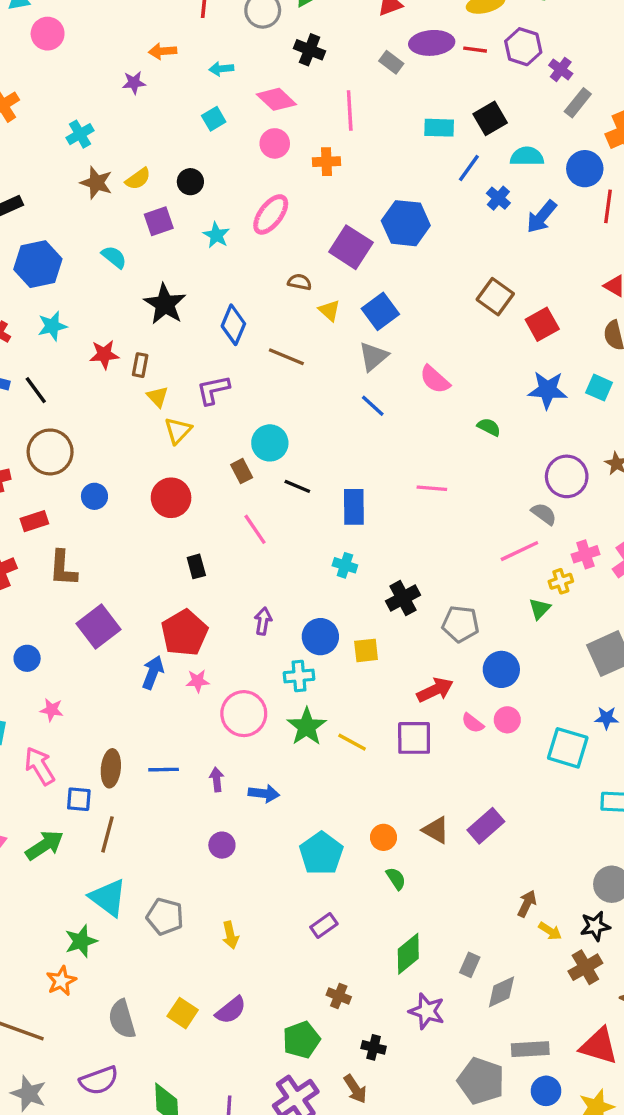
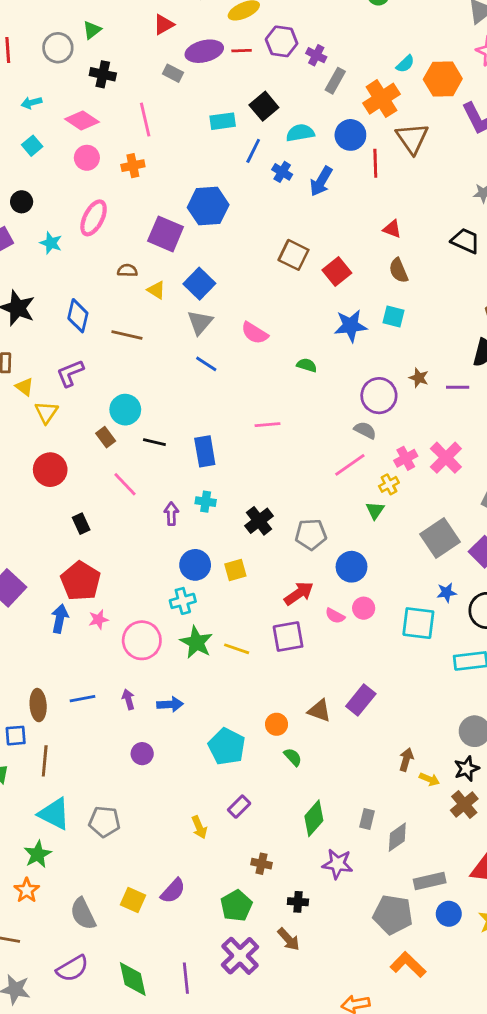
purple arrow: (263, 621) -> (171, 514), moved
yellow arrow: (230, 935) -> (199, 827), moved

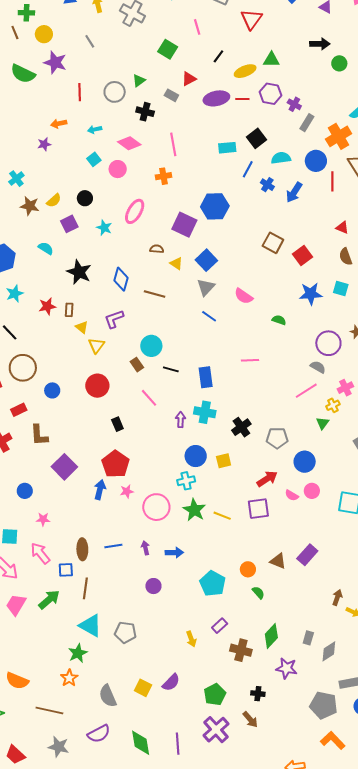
gray rectangle: (173, 73) -> (171, 95), moved
pink circle: (87, 158) -> (118, 169), moved
cyan cross: (206, 502) -> (205, 412), size x1.5
brown cross: (261, 864) -> (241, 650), moved, size x1.5

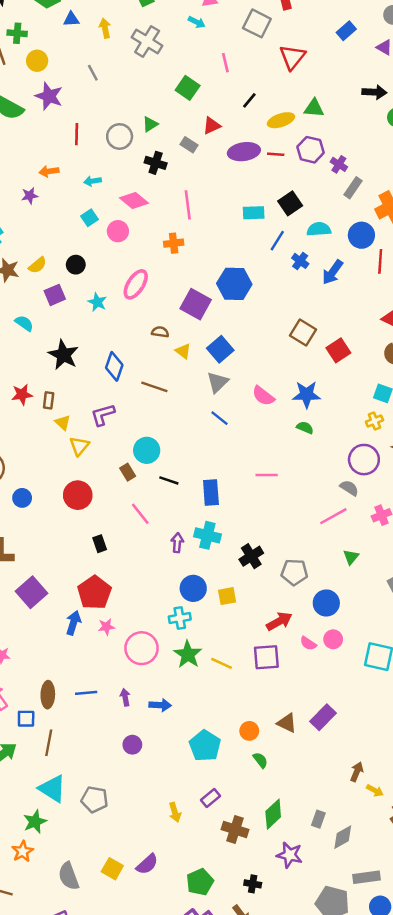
blue star: (311, 294) -> (306, 394), moved
yellow cross: (333, 405) -> (374, 421), moved

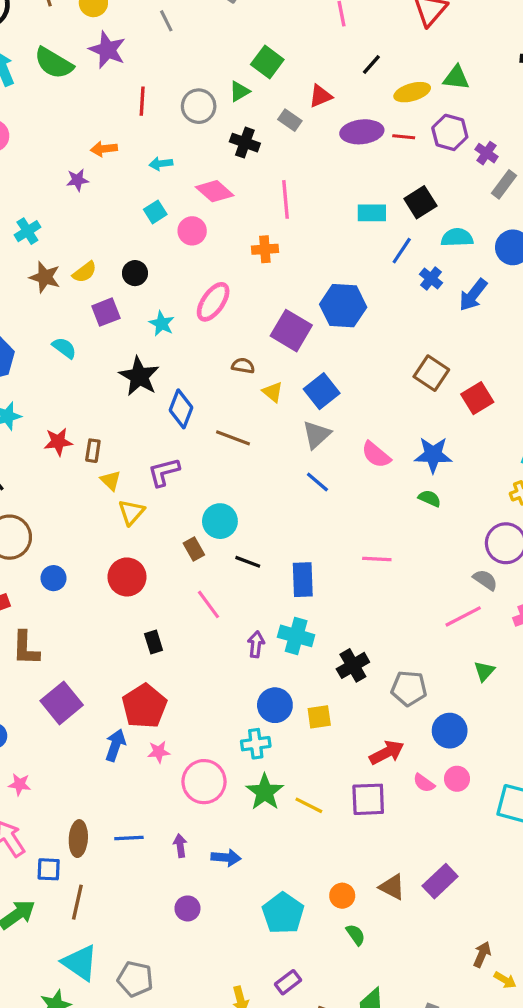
green square: (188, 88) -> (267, 62), moved
black star: (63, 355) -> (139, 376), moved

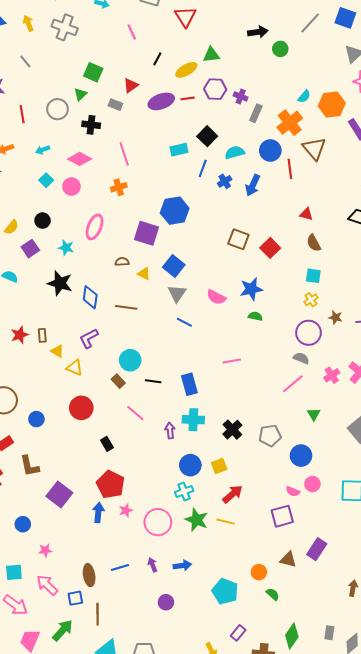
blue cross: (431, 279) -> (225, 181), turned 32
yellow triangle: (131, 512) -> (75, 368), turned -36
red arrow: (387, 753) -> (233, 494), moved
purple square: (368, 799) -> (282, 516), moved

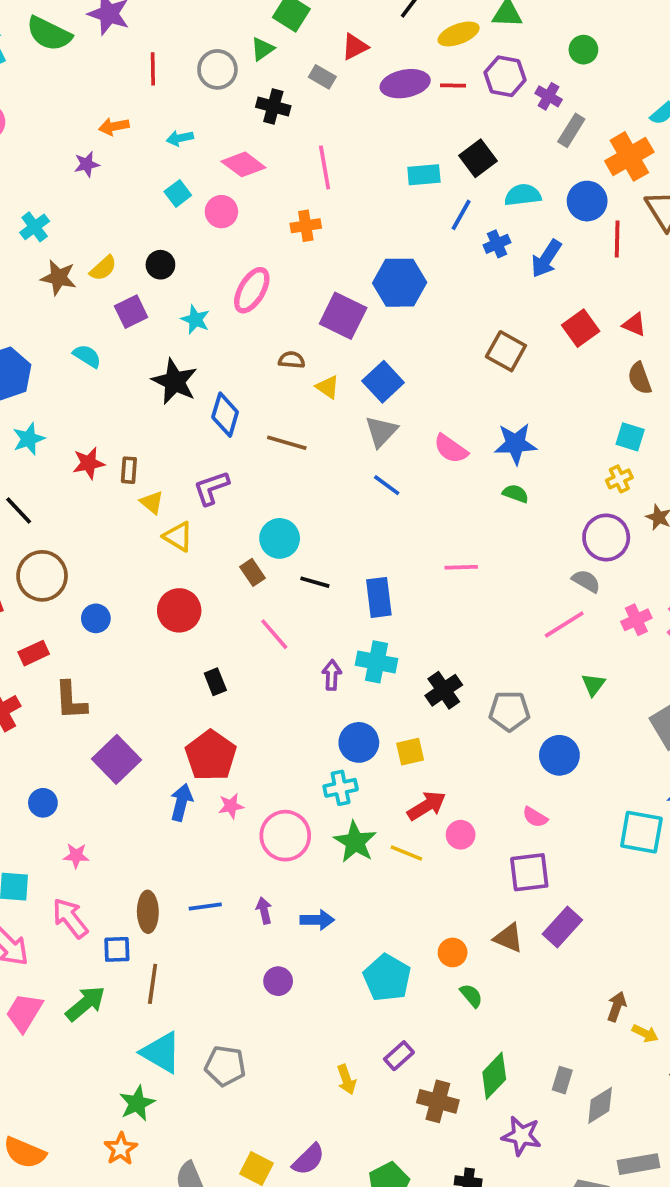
green circle: (280, 49) -> (583, 50), moved
red square: (270, 248) -> (581, 328), moved
pink circle: (312, 484) -> (461, 835), moved
purple square: (282, 516) -> (529, 872), moved

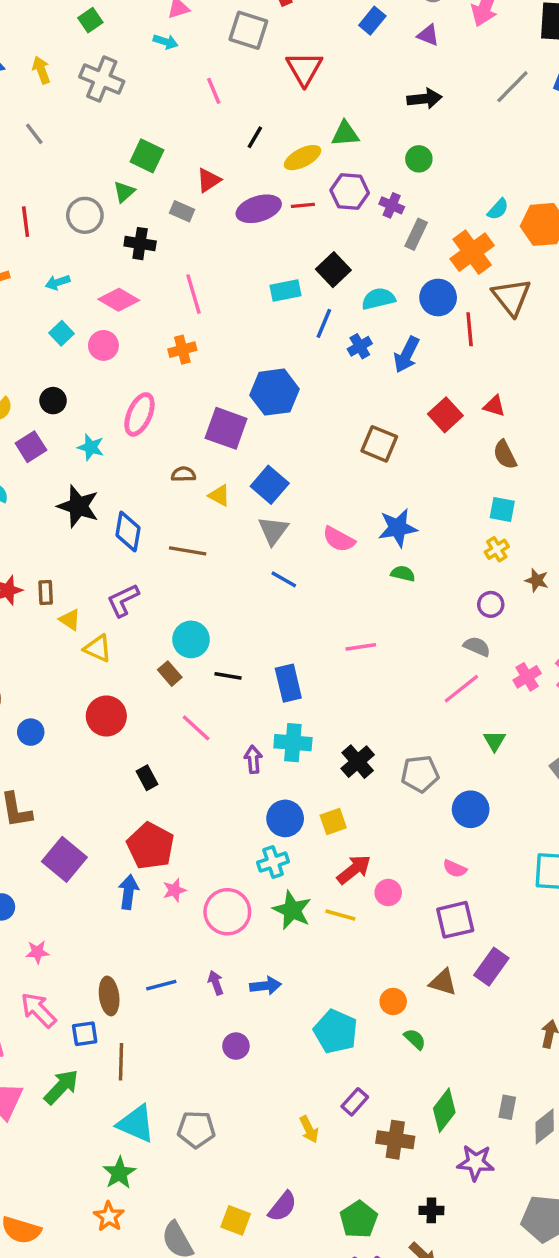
purple circle: (606, 537) -> (491, 604), size x0.6

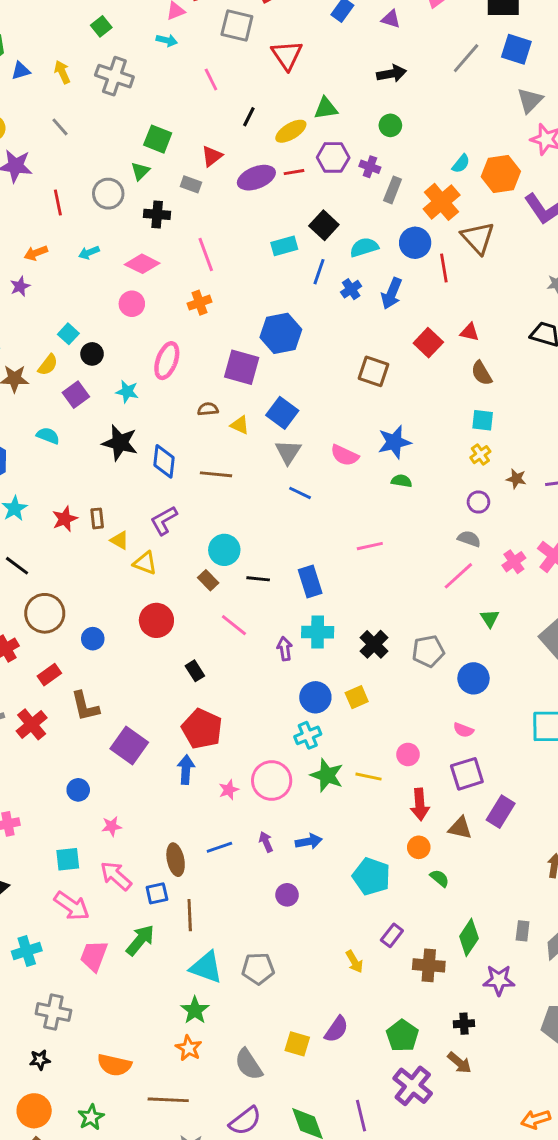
cyan square: (62, 333) -> (68, 334), moved
red arrow: (354, 870) -> (420, 804), moved, turned 128
pink star: (174, 890) -> (229, 790), moved

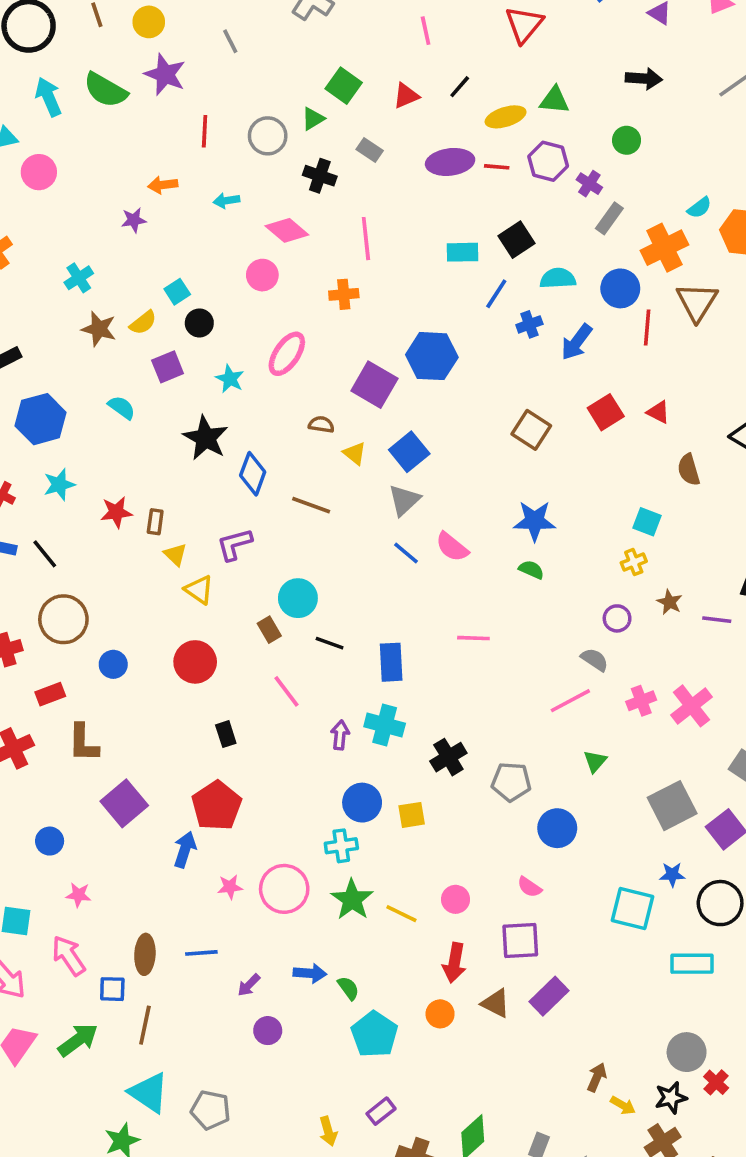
red triangle: (212, 156) -> (406, 96), moved
brown semicircle: (482, 373) -> (689, 470), moved
pink semicircle: (345, 455) -> (452, 547), moved
purple arrow: (266, 842) -> (249, 985), moved, turned -126
green semicircle: (440, 878) -> (348, 988), moved

